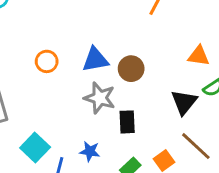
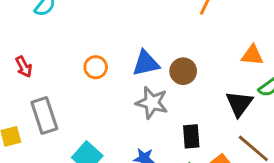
black rectangle: (127, 122) -> (191, 136), moved

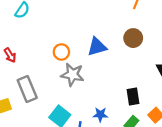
brown circle: (183, 71) -> (133, 38), moved
gray star: (152, 103) -> (72, 75), moved

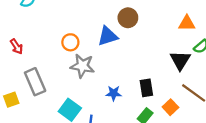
brown circle: (133, 38) -> (128, 18), moved
blue star: (100, 115) -> (114, 93), moved

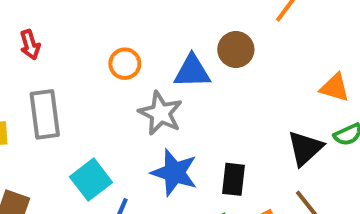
gray star: (82, 66) -> (160, 113), moved
blue star: (114, 93) -> (174, 173), size x1.6

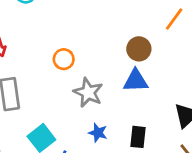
blue triangle: (192, 71) -> (136, 81), moved
blue star: (174, 173) -> (98, 133), size x0.6

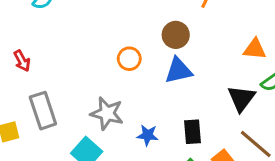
orange circle: (64, 59) -> (129, 59), moved
gray star: (88, 92) -> (107, 113), moved

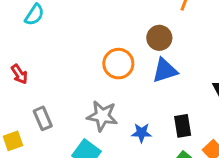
orange circle: (129, 59) -> (118, 64), size x1.4
gray rectangle: (43, 111) -> (43, 118), size x0.7

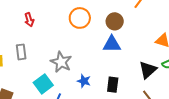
orange circle: (118, 64) -> (80, 18), moved
red arrow: (19, 74) -> (29, 20), moved

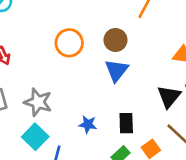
blue triangle: (112, 44) -> (116, 70), turned -42
gray star: (61, 62) -> (38, 102), moved

